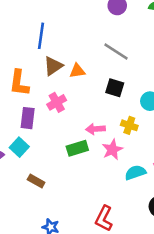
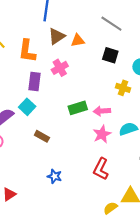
pink arrow: (95, 129) -> (102, 111), moved
pink star: (112, 150) -> (102, 134), moved

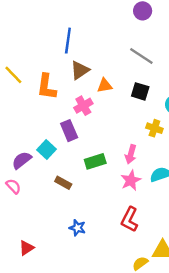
orange triangle: (78, 40) -> (105, 86), moved
purple rectangle: (35, 82) -> (69, 131), moved, turned -30
green rectangle: (78, 108) -> (95, 161), moved
pink arrow: (102, 111) -> (131, 154), turned -70

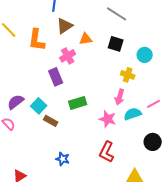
cyan square: (47, 150) -> (39, 106), moved
pink arrow: (131, 154) -> (120, 97), moved
pink star: (131, 180) -> (108, 119), turned -30

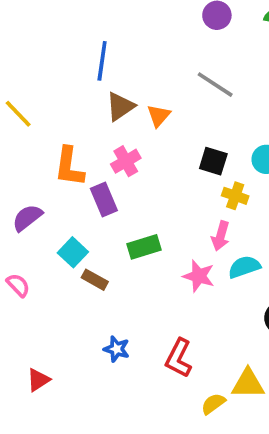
orange triangle: (86, 39) -> (159, 116), moved, turned -40
orange L-shape: (37, 40) -> (69, 167), moved
black square: (116, 44) -> (213, 161), moved
purple semicircle: (16, 102) -> (27, 218), moved
red L-shape: (107, 152) -> (179, 358), moved

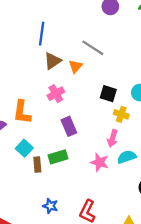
gray line: (215, 85) -> (93, 48), moved
orange L-shape: (69, 167) -> (22, 112), moved
purple rectangle: (104, 199) -> (69, 126), moved
green rectangle: (144, 247) -> (58, 157), moved
brown rectangle: (95, 280) -> (37, 165), turned 56

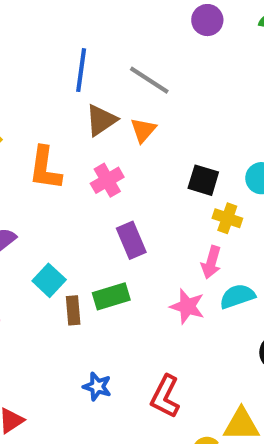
gray line: (93, 48) -> (149, 80), moved
orange L-shape: (22, 112) -> (45, 168), moved

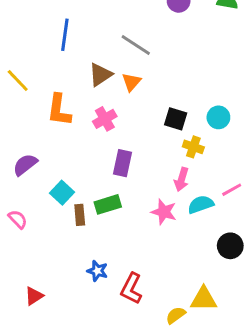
blue line: (81, 70) -> (65, 35), moved
purple rectangle: (131, 240) -> (122, 163), turned 35
red L-shape: (165, 396) -> (131, 289), moved

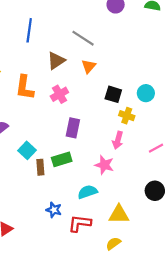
orange triangle: (131, 82) -> (89, 66), moved
cyan semicircle: (201, 204) -> (87, 192), moved
red L-shape: (131, 289) -> (80, 223), turned 70
yellow triangle: (204, 299) -> (119, 214), moved

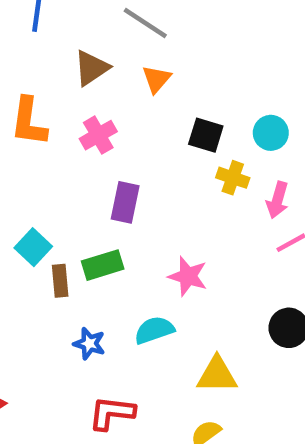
pink arrow: (118, 140) -> (278, 200), moved
blue star: (54, 210) -> (89, 344), moved
red L-shape: (80, 223) -> (112, 413), moved

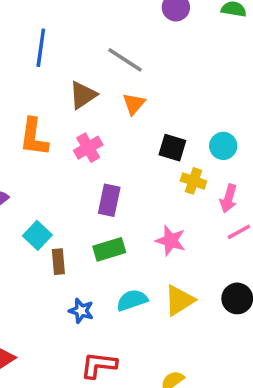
green rectangle: (103, 265) -> (109, 249), moved
pink star: (188, 276) -> (171, 241), moved
yellow triangle: (217, 375) -> (179, 300), moved, turned -32

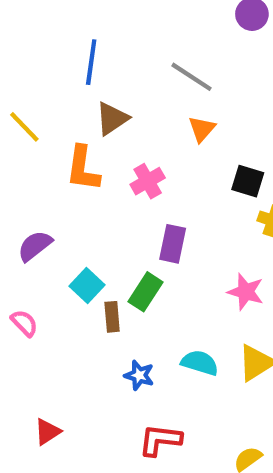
brown triangle: (83, 95) -> (112, 119), moved
green rectangle: (109, 249) -> (145, 292), moved, turned -40
cyan semicircle: (132, 300) -> (200, 363), turned 36

